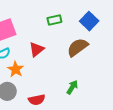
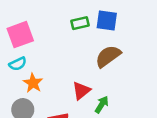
blue square: (89, 21) -> (107, 21), moved, turned -36
red triangle: (37, 49) -> (81, 91), moved

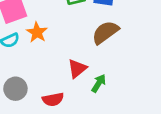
orange star: (33, 83) -> (37, 32), moved

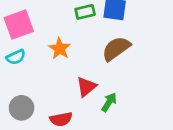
orange star: (37, 32) -> (60, 49), moved

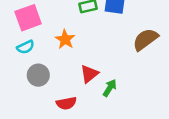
brown semicircle: (116, 49) -> (145, 39), moved
gray circle: (22, 108) -> (38, 75), moved

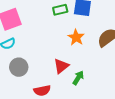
orange star: (65, 39) -> (76, 37), moved

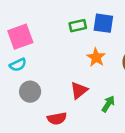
green arrow: (78, 78) -> (108, 104), moved

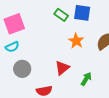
green rectangle: (78, 26) -> (61, 15), turned 48

